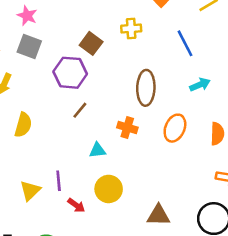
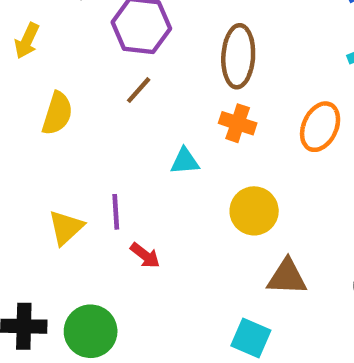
brown ellipse: (146, 88) -> (238, 56), moved
brown line: (80, 110) -> (139, 90), moved
yellow circle: (109, 189) -> (254, 211), moved

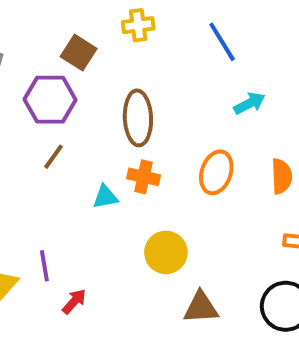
cyan triangle: (185, 161) -> (105, 197), moved
red arrow: (145, 255) -> (74, 301), turned -80

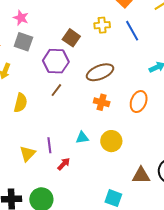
blue line: (222, 42) -> (132, 31), moved
brown ellipse: (138, 118) -> (100, 72), turned 68
cyan triangle: (105, 197) -> (82, 138), moved
brown triangle: (201, 307) -> (141, 175), moved

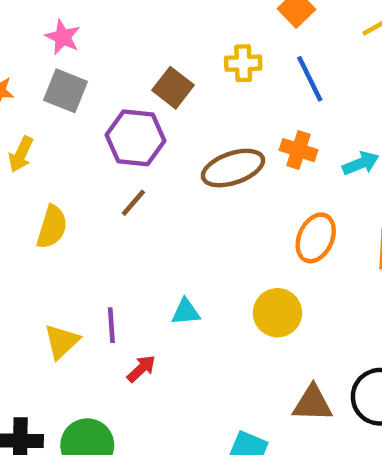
orange cross: (102, 102) -> (298, 150), moved
yellow circle: (111, 141) -> (277, 313), moved

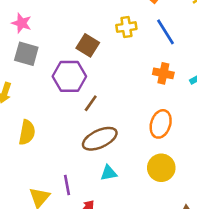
brown ellipse: (233, 168) -> (100, 139), moved
brown line: (133, 203) -> (91, 103), moved
orange ellipse: (316, 238) -> (161, 124), moved

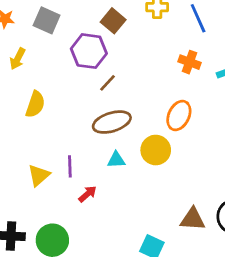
yellow circle: (161, 168) -> (156, 150), moved

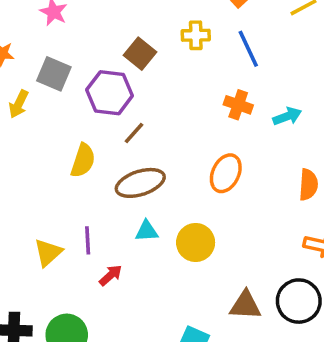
gray square: (47, 20) -> (54, 74), moved
yellow semicircle: (35, 104) -> (83, 160), moved
yellow circle: (156, 150) -> (196, 242), moved

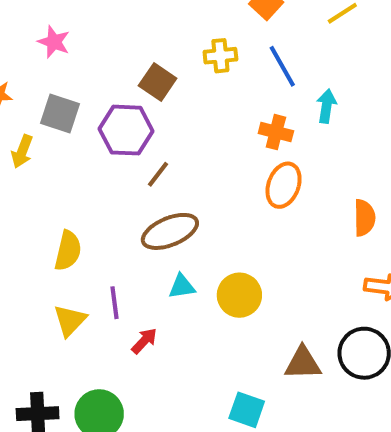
cyan arrow: (287, 116) -> (326, 106), moved, turned -56
yellow semicircle: (83, 160) -> (68, 251), moved
orange ellipse: (226, 173) -> (284, 185), moved

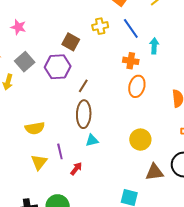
gray square: (60, 113) -> (25, 62), turned 36
brown line: (158, 174) -> (83, 86), moved
brown ellipse: (170, 231) -> (84, 114), turned -60
yellow semicircle: (68, 251) -> (35, 128), turned 72
yellow circle: (239, 295) -> (140, 140), moved

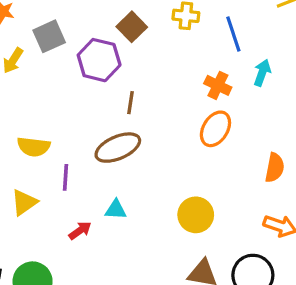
brown line: (83, 86) -> (131, 103), turned -40
brown ellipse: (84, 114) -> (118, 148), turned 48
cyan triangle: (92, 140) -> (116, 210), moved
purple line: (60, 151) -> (65, 177), moved

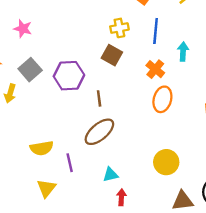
brown square: (132, 27) -> (112, 55), moved
blue line: (233, 34) -> (156, 31), turned 40
orange cross: (218, 85) -> (155, 69), turned 30
red arrow: (80, 230) -> (121, 197), moved, turned -35

